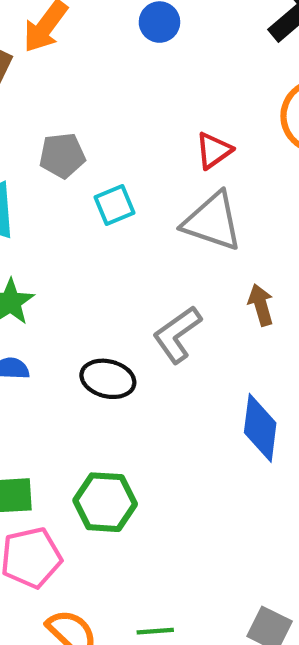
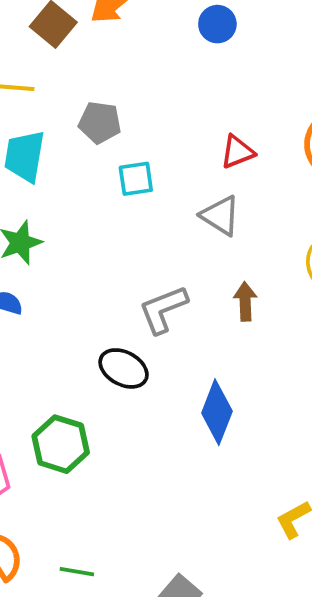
gray triangle: (212, 221) -> (220, 216), size x0.7
black ellipse: (108, 379) -> (124, 368), moved

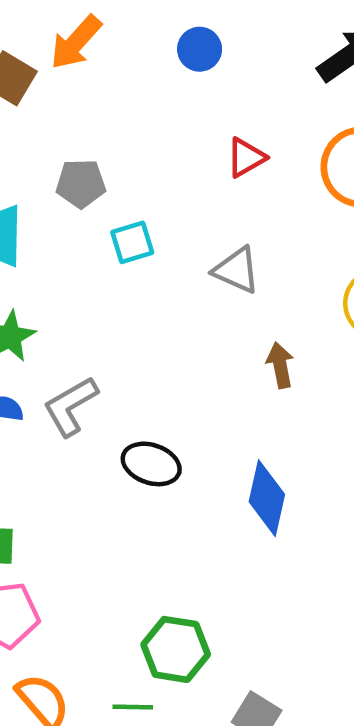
red triangle: (237, 152) -> (246, 158), moved
gray L-shape: (163, 309) -> (71, 406), moved
green hexagon: (61, 444) -> (176, 649), moved

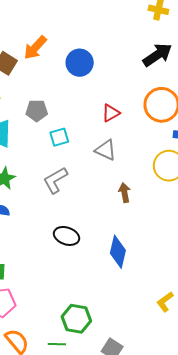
blue circle: (200, 49) -> (80, 63), moved, size x1.4
red triangle: (246, 158) -> (111, 113), moved
gray L-shape: (71, 406) -> (55, 180), moved

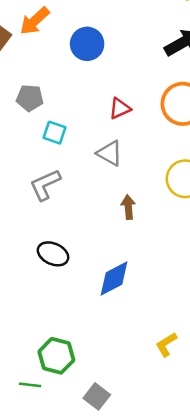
cyan square: (59, 137) -> (55, 133), turned 30
blue diamond: (118, 252) -> (114, 279), turned 44

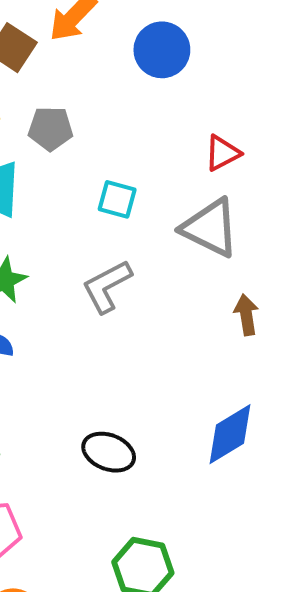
gray pentagon: (30, 98) -> (51, 129), moved
gray triangle: (110, 153) -> (210, 228), size x1.4
black ellipse: (53, 254) -> (109, 452), moved

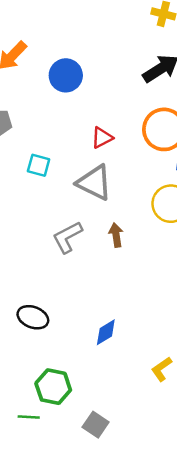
gray L-shape: (107, 286) -> (67, 237), moved
blue diamond: (230, 434) -> (106, 332), moved, size x0.7

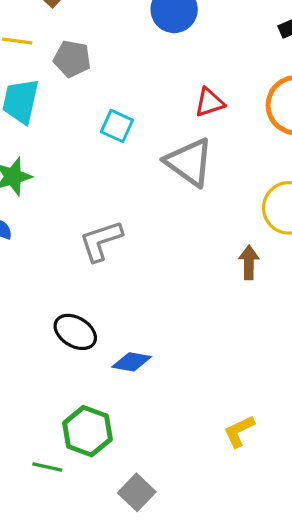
brown arrow: (116, 235) -> (249, 262), moved
gray L-shape: (67, 237) -> (101, 241), moved
blue diamond: (106, 332) -> (132, 362), moved, turned 32

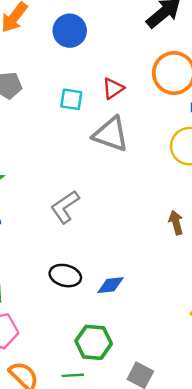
cyan square: (117, 126) -> (71, 99), moved
brown arrow: (249, 262) -> (176, 223), moved

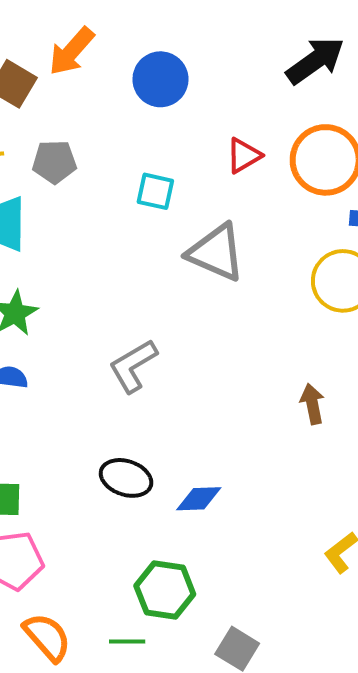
red triangle: (113, 88) -> (244, 156), moved

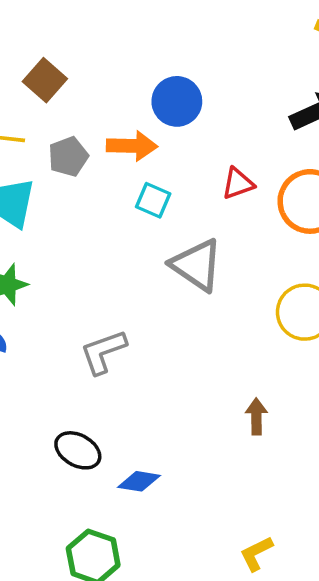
orange arrow: (71, 51) -> (132, 146), moved, turned -141
gray pentagon: (54, 162) -> (68, 157), turned -30

